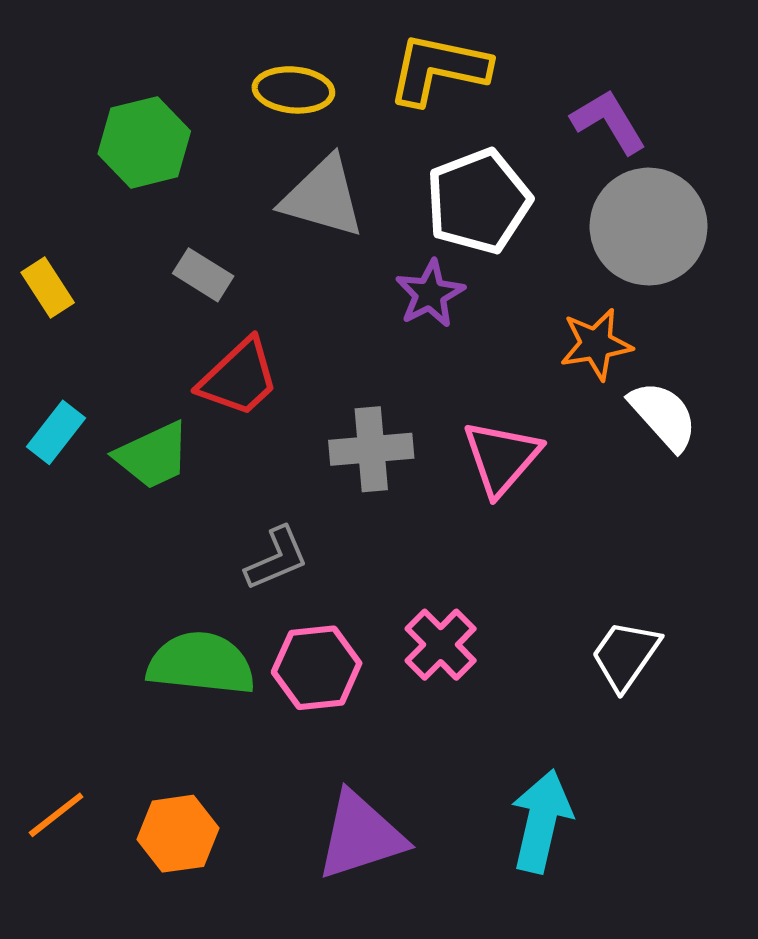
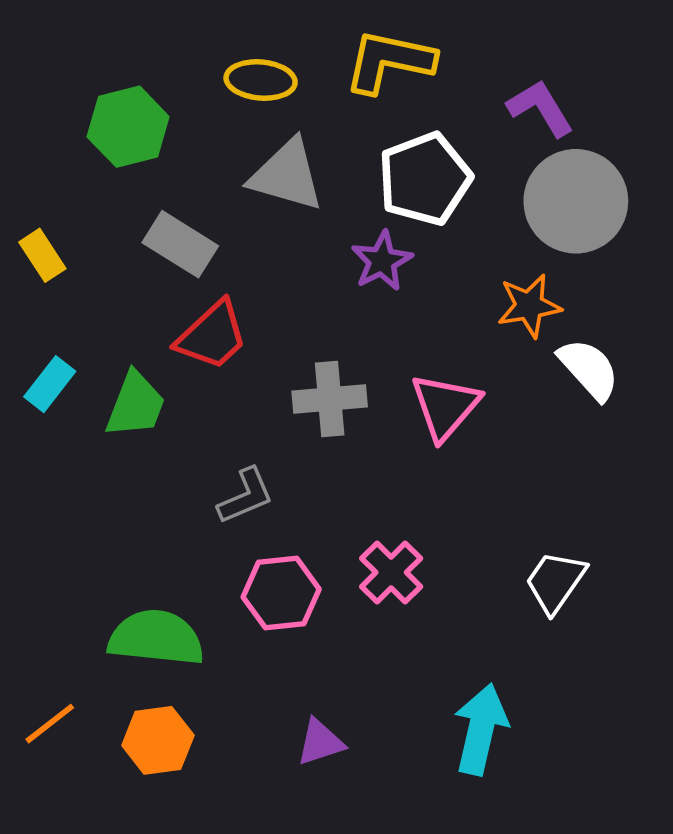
gray rectangle: (203, 275) -> (180, 244), size x1.4
green trapezoid: (153, 456) -> (136, 405), turned -44
green semicircle: (201, 664) -> (156, 638), moved
purple triangle: (361, 836) -> (320, 742), size x0.6

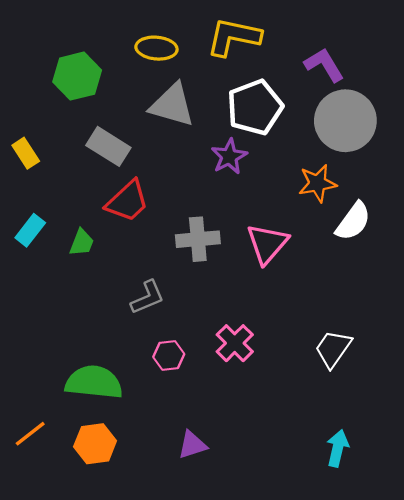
white semicircle: (589, 369) -> (353, 221), turned 78
green trapezoid: (136, 405) -> (82, 243), size x0.7
pink hexagon: (281, 593) -> (169, 355), size x0.7
cyan arrow: (481, 729) -> (338, 448), moved, size x0.7

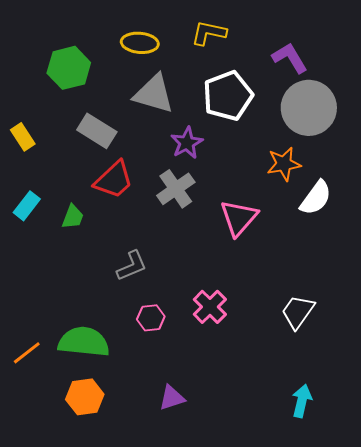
yellow L-shape: (234, 37) -> (209, 33), size x0.7
purple star: (229, 156) -> (187, 143), moved
gray cross: (198, 239) -> (176, 189), moved, turned -30
orange line: (30, 434) -> (27, 353), moved

